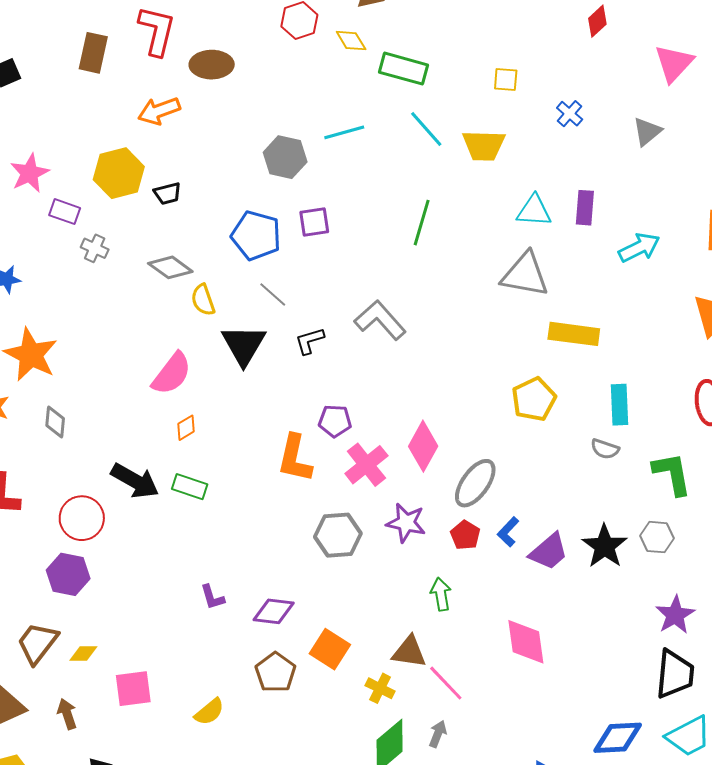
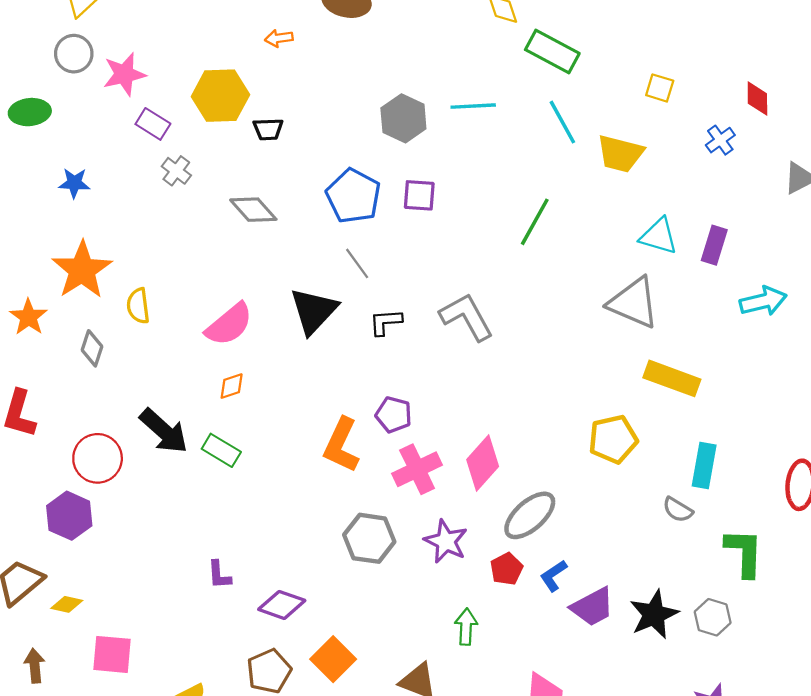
red diamond: (597, 21) -> (757, 99), moved, turned -60
orange arrow: (159, 111) -> (279, 38), size x0.6
yellow semicircle: (203, 300) -> (138, 306), moved

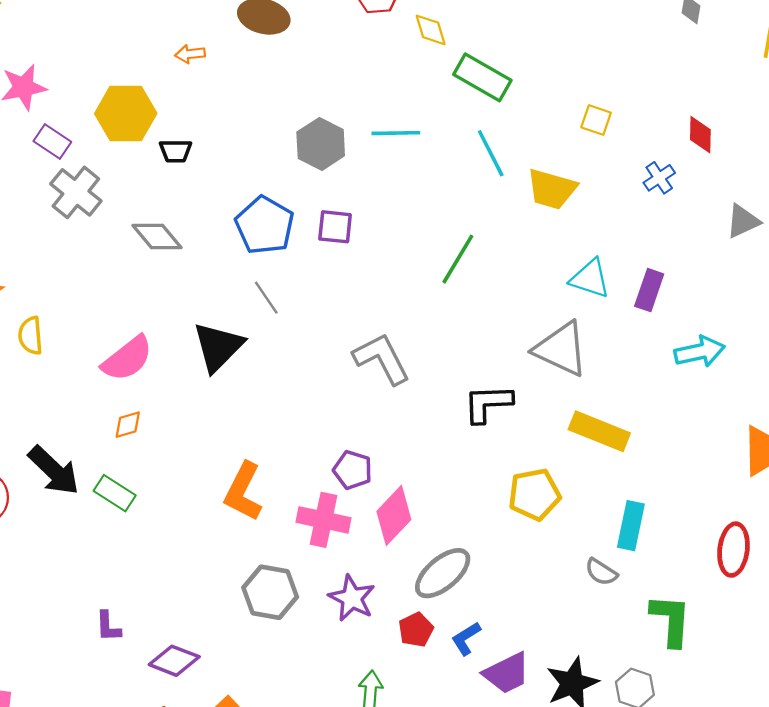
gray cross: (176, 171) -> (76, 192), size x1.6
black L-shape: (386, 322) -> (488, 403), moved, size x1.4
purple pentagon: (394, 415) -> (353, 470), moved
pink cross: (417, 469) -> (324, 520), turned 36

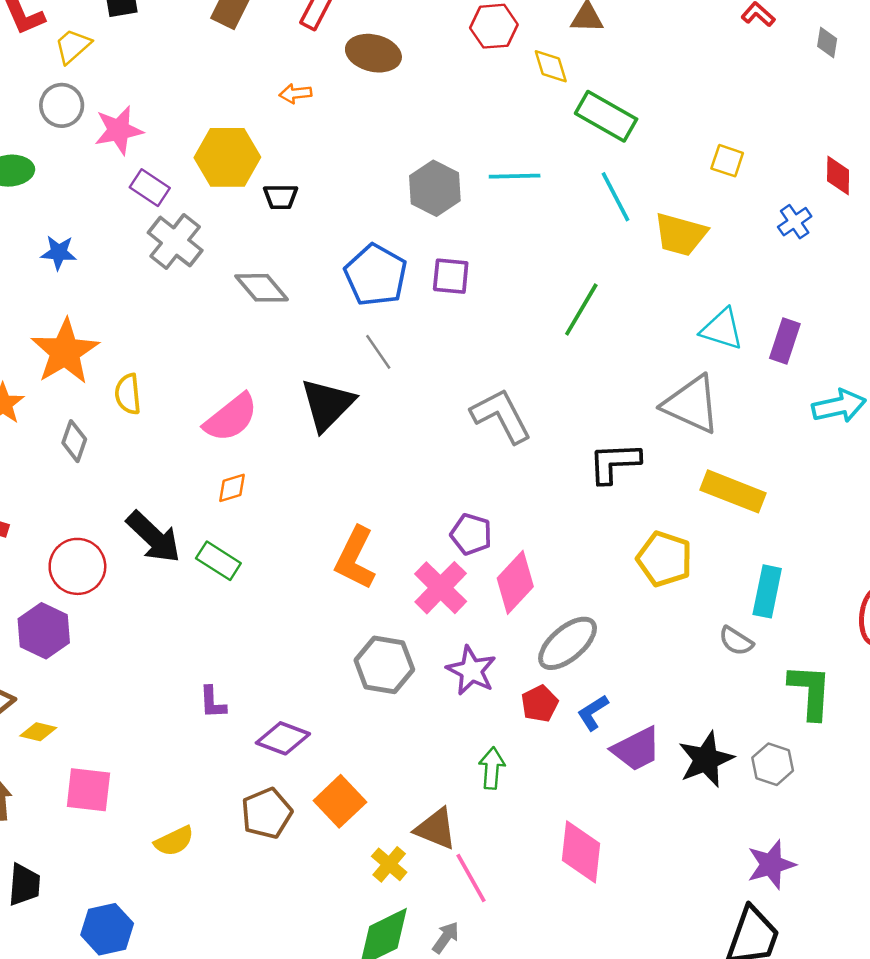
yellow pentagon: (534, 494) -> (664, 559), turned 30
pink cross: (324, 520) -> (441, 588), turned 33

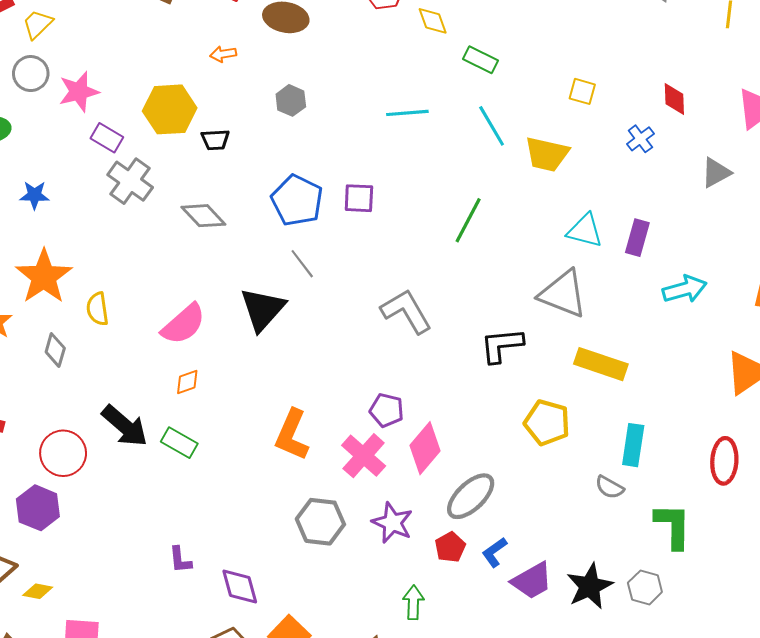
green rectangle: (606, 116) -> (480, 60), size x0.7
gray hexagon: (435, 188) -> (291, 100), moved, size x0.7
purple diamond: (283, 738) -> (240, 587), turned 57

